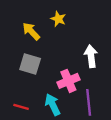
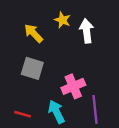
white arrow: (91, 56) -> (87, 31), moved

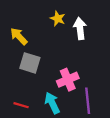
yellow arrow: (33, 33) -> (19, 36), moved

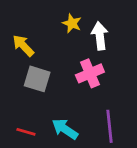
pink cross: (68, 80) -> (90, 73), moved
cyan arrow: (52, 103) -> (65, 129), turned -30

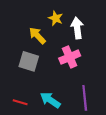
yellow arrow: (23, 46) -> (37, 36), moved

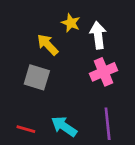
pink cross: (70, 57) -> (104, 72), moved

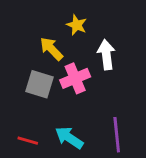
white arrow: (98, 35) -> (106, 55), moved
pink cross: (104, 72) -> (75, 78), moved

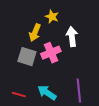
yellow arrow: (51, 49) -> (35, 33), turned -114

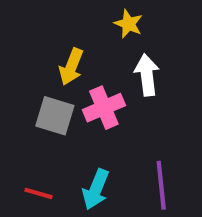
yellow star: (52, 17) -> (128, 24), moved
cyan arrow: (47, 93) -> (96, 189), turned -102

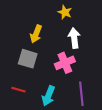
pink cross: (104, 108) -> (65, 63), moved
red line: (39, 193) -> (18, 90), moved

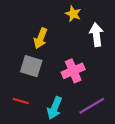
white arrow: (74, 38) -> (96, 35), moved
purple line: (81, 94) -> (92, 106), turned 65

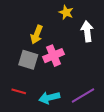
pink cross: (73, 71) -> (54, 56), moved
cyan arrow: (55, 108) -> (49, 98), turned 54

